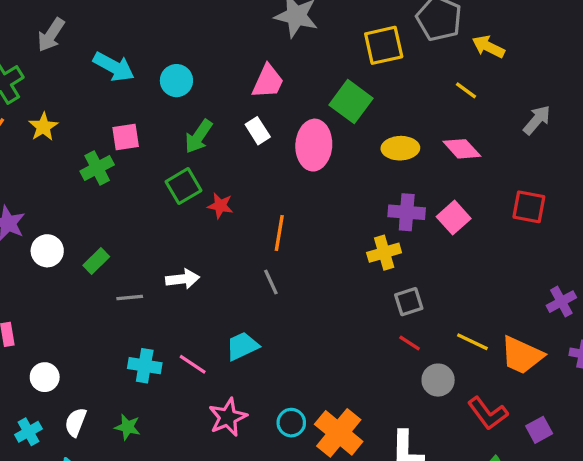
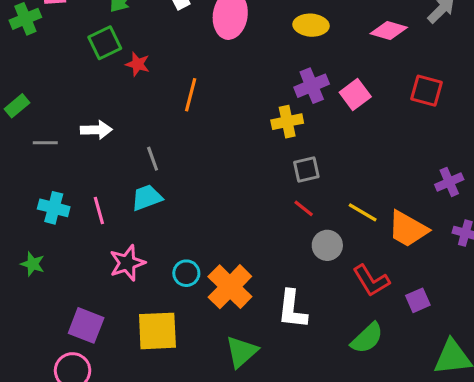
pink diamond: (462, 149) -> (389, 31), moved, turned -36
purple cross: (407, 212) -> (312, 86), turned -32
gray line: (271, 282) -> (153, 159), moved
pink line: (193, 364) -> (99, 210), turned 36

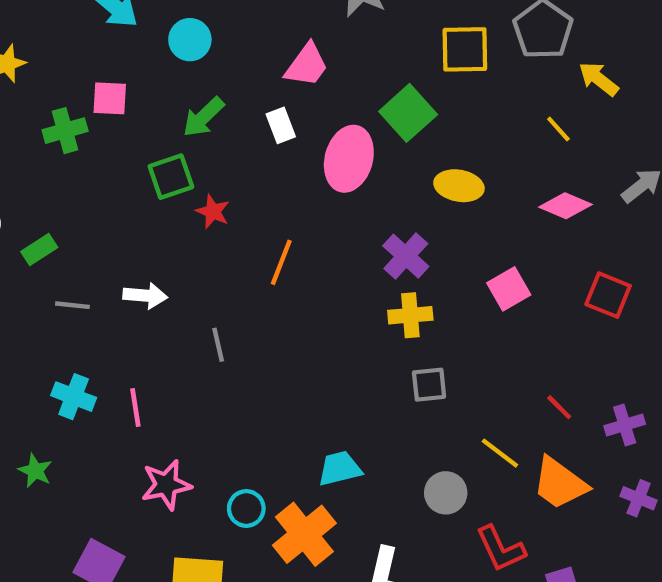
purple cross: (312, 86) -> (406, 256), moved, turned -32
cyan trapezoid: (147, 198) -> (340, 468), moved
red line: (304, 208) -> (559, 407), moved

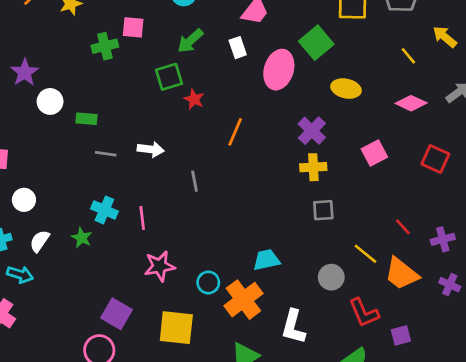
yellow arrow: (599, 79) -> (445, 37), moved
green rectangle: (39, 250) -> (87, 119), turned 36
green star: (35, 471) -> (82, 238), moved

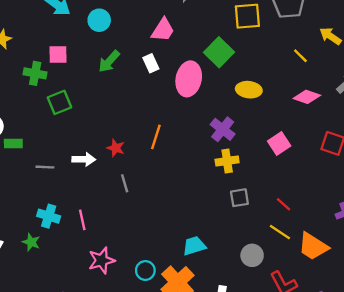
green cross: (105, 46) -> (35, 73), turned 30
green square: (169, 77) -> (59, 102), moved
red star: (194, 99) -> (116, 148), moved
green rectangle: (87, 119) -> (13, 144), moved
red line: (403, 227) -> (283, 204), moved

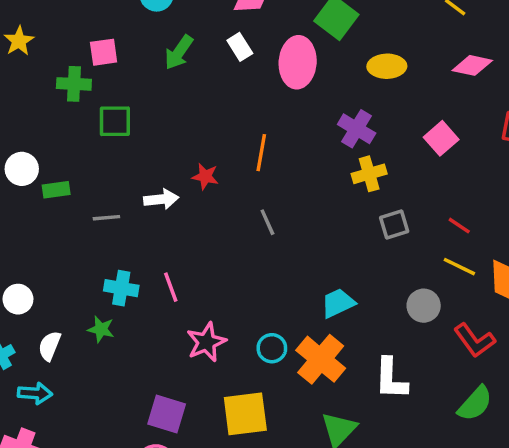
green square: (59, 102) -> (115, 121), turned 30
gray line: (125, 183) -> (267, 222), moved

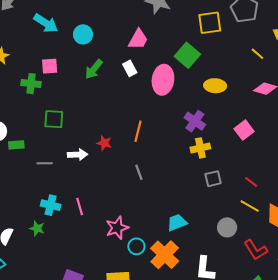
green square: (115, 121) -> (54, 119), moved
pink star: (206, 342) -> (117, 228), moved

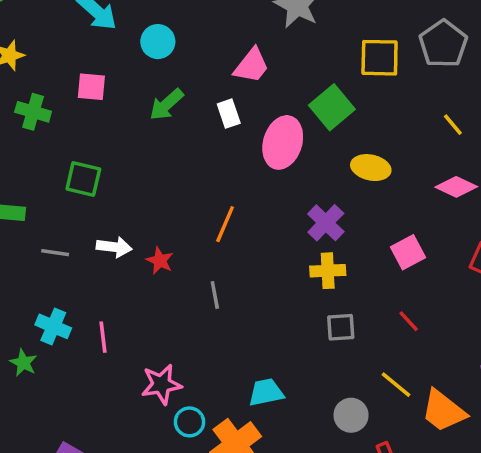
green cross: (31, 84) -> (33, 112), moved
red star: (104, 143) -> (160, 261), moved
red line: (251, 182) -> (409, 321), moved

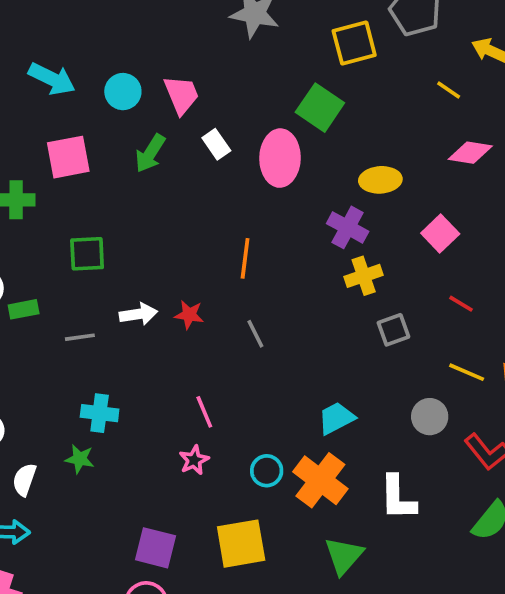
pink trapezoid: (251, 66) -> (181, 95), moved, turned -45
pink square: (91, 87) -> (68, 157), size x1.4
yellow ellipse: (371, 168) -> (380, 180), moved
pink line: (103, 337) -> (204, 412), moved
pink star: (161, 384) -> (194, 460), moved, size x0.7

